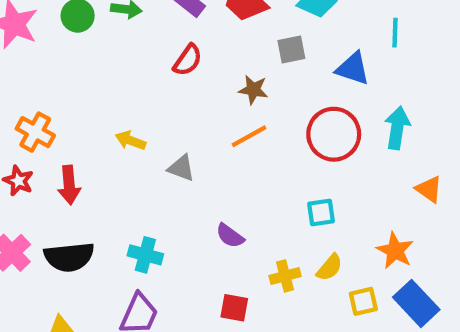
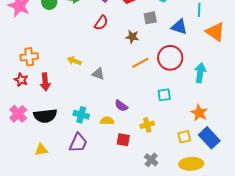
cyan arrow: (397, 128) -> (200, 73), moved
orange cross: (35, 132) -> (29, 57), turned -36
orange line: (249, 136) -> (140, 63), moved
orange triangle: (429, 189) -> (215, 32), moved, size x1.5
yellow semicircle: (329, 268) -> (107, 121), moved, turned -128

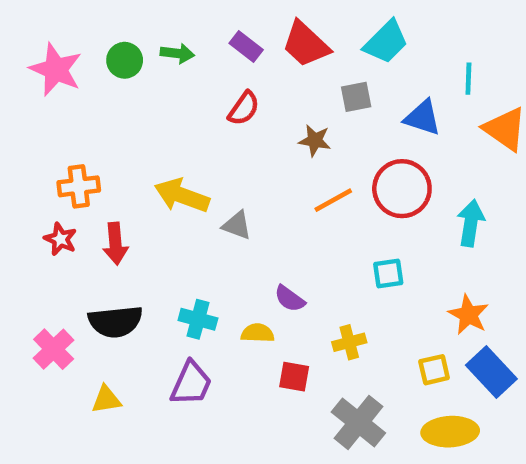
yellow arrow: (74, 61) -> (182, 196), size x1.6
pink cross: (18, 114) -> (54, 349), moved
gray cross: (151, 160) -> (358, 422), size x1.6

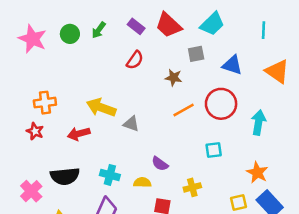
green arrow: (177, 53) -> (99, 30), turned 119
cyan line: (468, 79) -> (263, 30), moved
red arrow: (115, 244) -> (79, 134), moved, turned 80

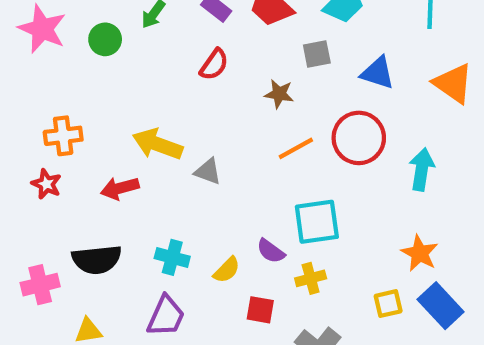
green circle: (70, 34) -> (105, 39), moved
cyan square: (214, 150) -> (317, 222), moved, size x1.6
purple semicircle: (160, 164) -> (271, 251), moved
yellow semicircle: (142, 182) -> (227, 270), turned 133
pink cross: (31, 191) -> (40, 285), turned 30

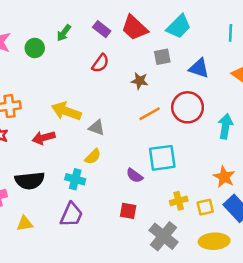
yellow semicircle: (227, 270) -> (93, 157), moved
yellow cross: (311, 278) -> (179, 201), moved

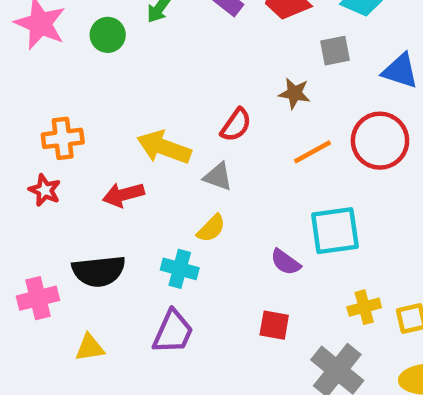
red semicircle: (100, 63) -> (236, 125), moved

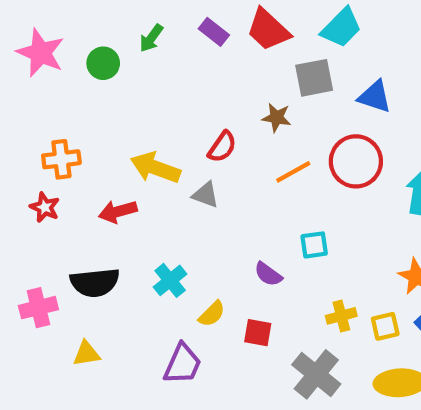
gray square: (335, 51) -> (314, 78), size x1.4
yellow semicircle: (211, 228) -> (212, 314), moved
cyan square: (335, 231) -> (314, 245), size x0.6
cyan cross: (180, 269) -> (170, 280), turned 36
purple trapezoid: (173, 332) -> (183, 364), moved

